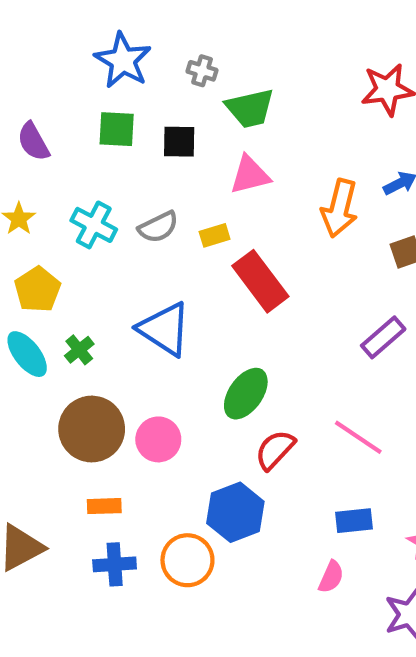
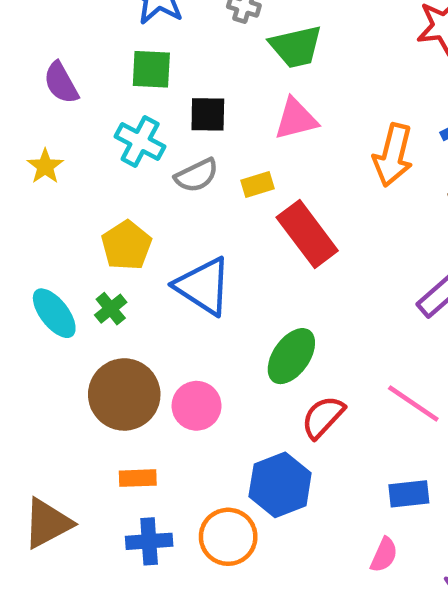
black square: (179, 142) -> (208, 114), moved
cyan cross: (94, 225) -> (140, 142), moved
yellow pentagon: (38, 289) -> (126, 245), moved

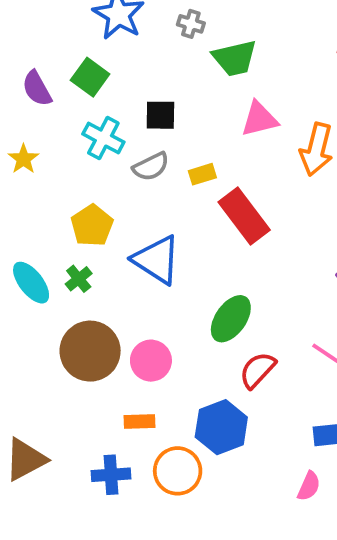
green square: (151, 69) -> (90, 77), moved, turned 33
pink triangle: (296, 119) -> (259, 119), moved
orange rectangle: (138, 478) -> (140, 421), moved

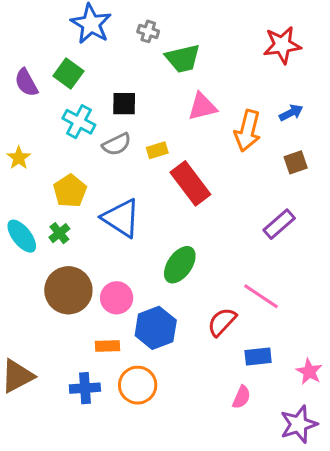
yellow star: (23, 159) -> (19, 158), moved
red semicircle: (257, 370) -> (222, 322), moved
blue hexagon: (221, 427) -> (156, 328), moved

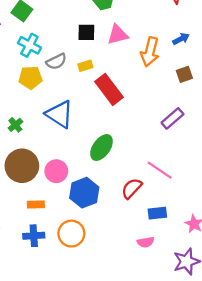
black square: (124, 104) -> (86, 32), moved
yellow pentagon: (70, 191) -> (30, 78), moved, turned 30
orange rectangle: (108, 346) -> (36, 205), moved
pink semicircle: (241, 397) -> (146, 242), turned 56

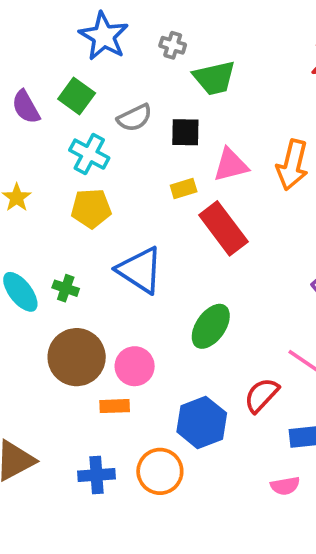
pink triangle: (118, 35) -> (231, 165), moved
gray semicircle: (56, 61) -> (135, 118), moved
green cross: (15, 125) -> (66, 288), turned -32
blue hexagon: (84, 193) -> (202, 422), moved
orange rectangle: (36, 205) -> (115, 406), moved

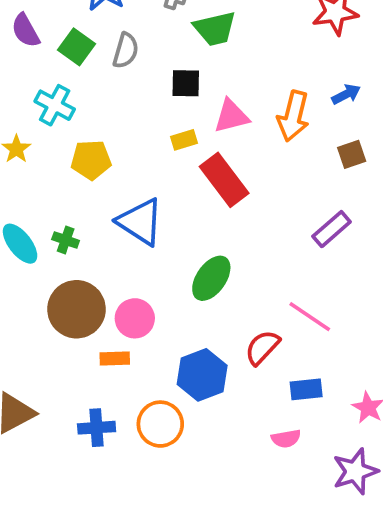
purple semicircle: (26, 107) -> (25, 30), moved
gray semicircle: (135, 118) -> (126, 51), moved, turned -48
cyan cross: (89, 154) -> (55, 105), moved

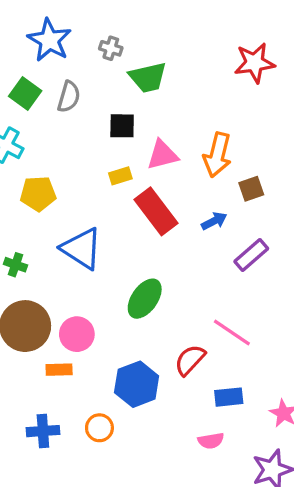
blue arrow: (346, 94) -> (214, 221), moved
brown square: (352, 154) -> (251, 189), moved
orange circle: (160, 424) -> (99, 428), size x0.7

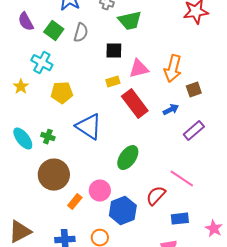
pink circle: (77, 334) -> (100, 191), moved
orange rectangle: (59, 370) -> (75, 202), turned -49

